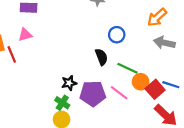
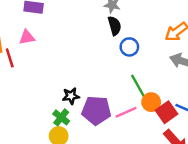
black semicircle: (101, 57) -> (115, 26), moved
green line: (127, 68) -> (138, 86), turned 30
pink line: (119, 93) -> (126, 112), turned -66

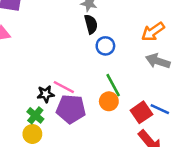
orange circle: (151, 102) -> (109, 101), moved
pink line: (126, 112) -> (64, 87), moved, turned 50

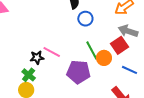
orange circle: (109, 101) -> (104, 58), moved
purple pentagon: (71, 109) -> (78, 72), moved
red square: (141, 112) -> (120, 45), moved

